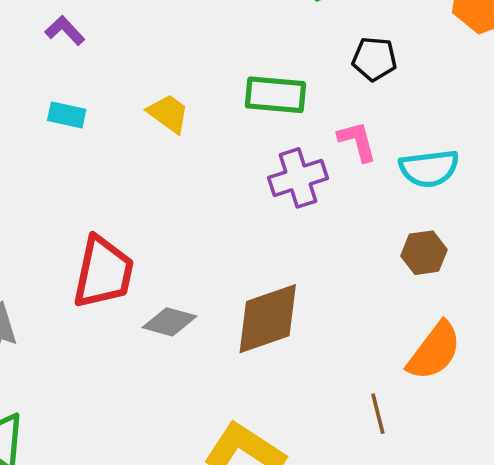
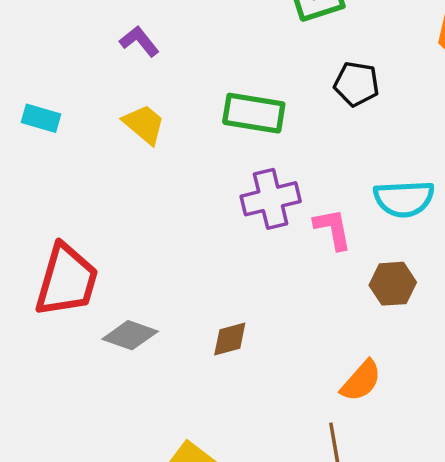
purple L-shape: (65, 31) -> (139, 41), moved
pink L-shape: (357, 141) -> (333, 229), moved
brown diamond: (268, 319) -> (230, 339), size x0.5
orange semicircle: (434, 351) -> (361, 381), moved, size x0.7

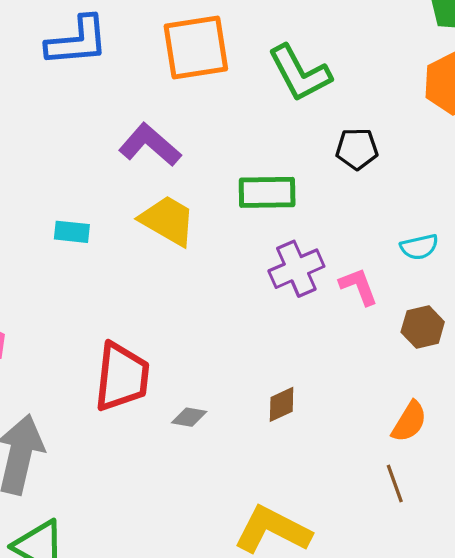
purple L-shape: (139, 41) -> (150, 145), size x1.6
yellow trapezoid: (144, 124) -> (168, 220), size x1.4
cyan semicircle: (404, 199) -> (419, 247), size x0.7
gray diamond: (130, 335) -> (189, 417), size x0.7

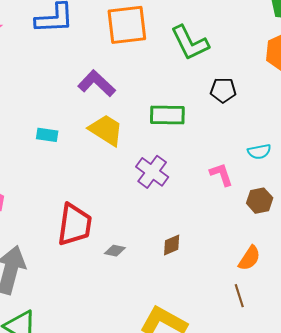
purple cross: (296, 269) -> (152, 172), moved, turned -32

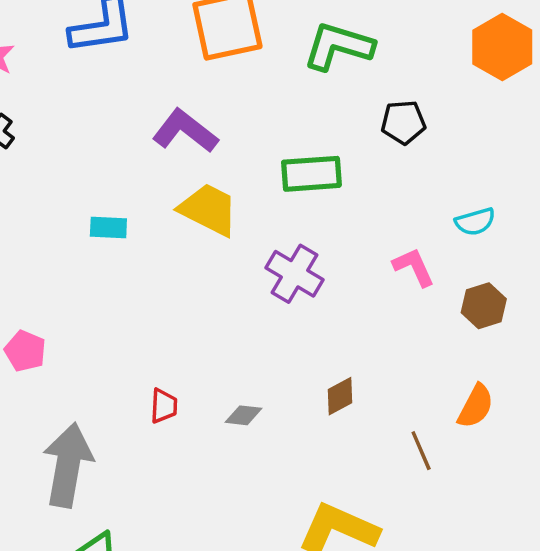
green L-shape: (190, 43) -> (338, 46), turned 138
red trapezoid: (75, 225) -> (164, 406), moved, size x0.5
brown line: (239, 296) -> (421, 451), moved

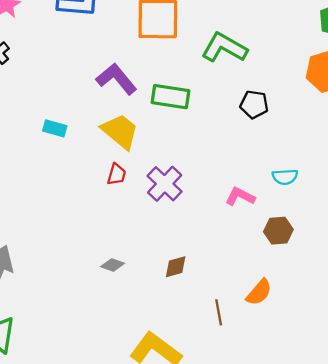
green rectangle: (311, 174) -> (170, 97), moved
pink L-shape: (414, 267) -> (240, 196), turned -52
red trapezoid: (164, 406) -> (117, 174), moved

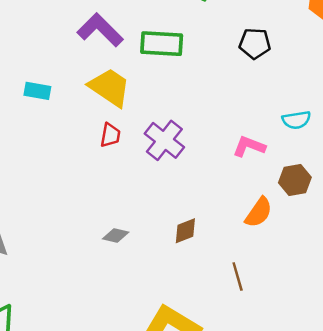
orange semicircle: (259, 292) -> (259, 212), moved

